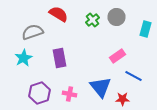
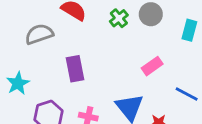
cyan star: (24, 58) -> (18, 83), moved
blue line: (134, 76) -> (187, 94), moved

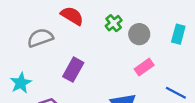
gray circle: (151, 14) -> (139, 34), moved
purple rectangle: (75, 69) -> (73, 70), turned 40

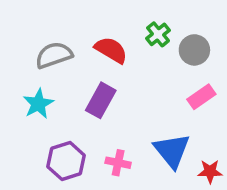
red semicircle: (72, 16) -> (111, 50), moved
cyan star: (21, 83) -> (38, 104), moved

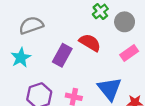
red semicircle: (111, 50) -> (90, 43), moved

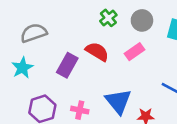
gray circle: (125, 22) -> (142, 20), moved
pink rectangle: (129, 53) -> (134, 52), moved

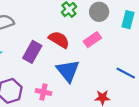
blue triangle: (118, 101) -> (68, 71), moved

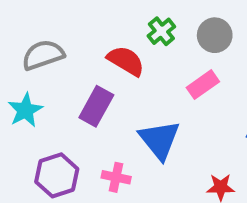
red semicircle: (59, 40) -> (126, 61), moved

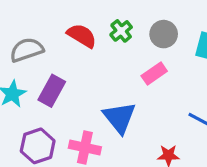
red semicircle: (126, 61) -> (82, 36), moved
purple rectangle: (96, 106) -> (52, 91), moved
pink cross: (116, 177) -> (85, 147), size x1.4

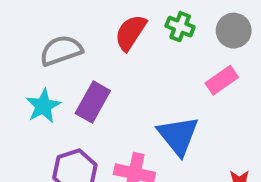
green cross: (121, 31) -> (180, 27), turned -30
red semicircle: (82, 36) -> (130, 33), turned -88

